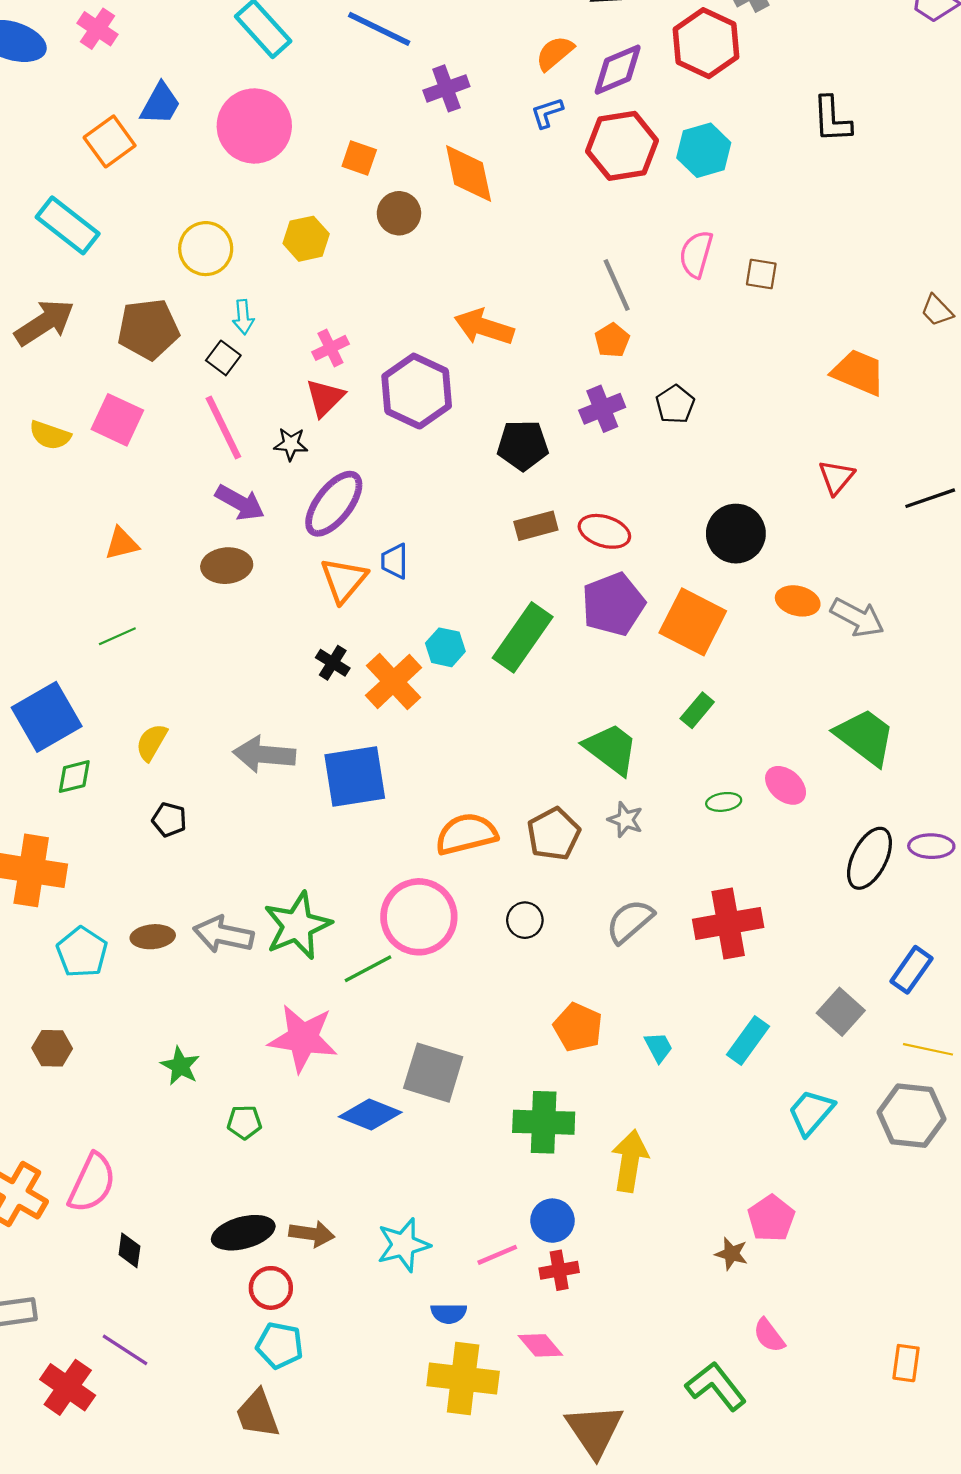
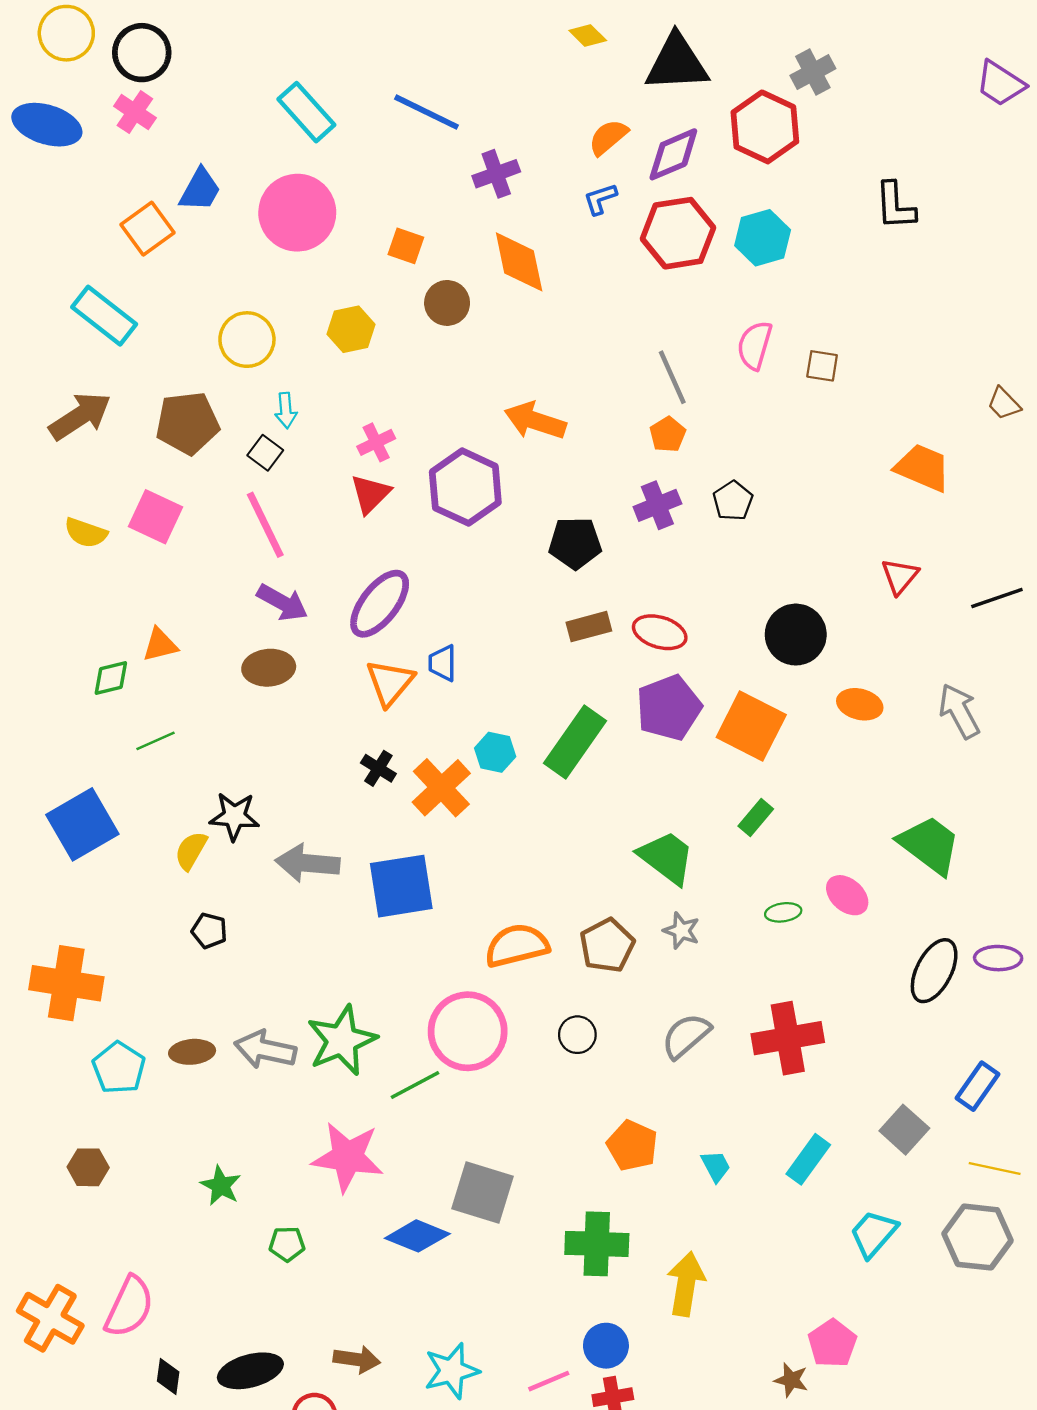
black star: (291, 444) -> (234, 816), moved, size x1.4
gray arrow: (857, 617) -> (959, 711), moved, turned -146
green diamond: (74, 777) -> (111, 678), moved
black ellipse: (243, 1233) -> (250, 1371), moved

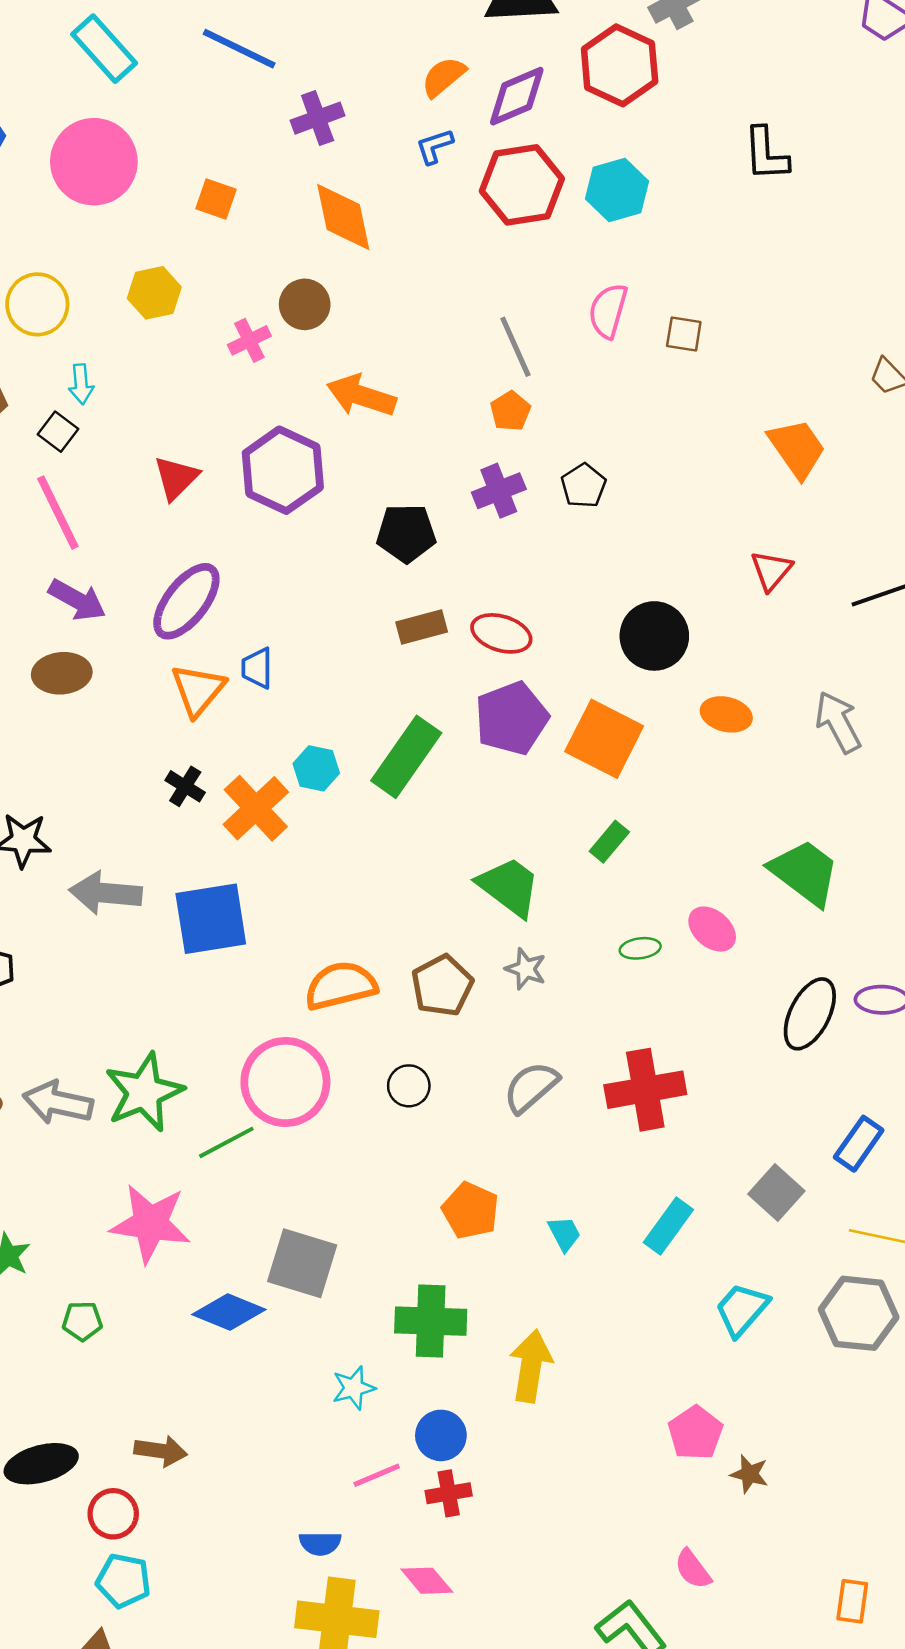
brown circle: (447, 303) -> (305, 304), moved
pink cross: (376, 442) -> (249, 340), moved
orange trapezoid: (923, 468) -> (797, 448), turned 32
cyan star: (452, 1371) -> (354, 1388), moved, size x0.7
brown star: (791, 1380) -> (749, 1474), moved

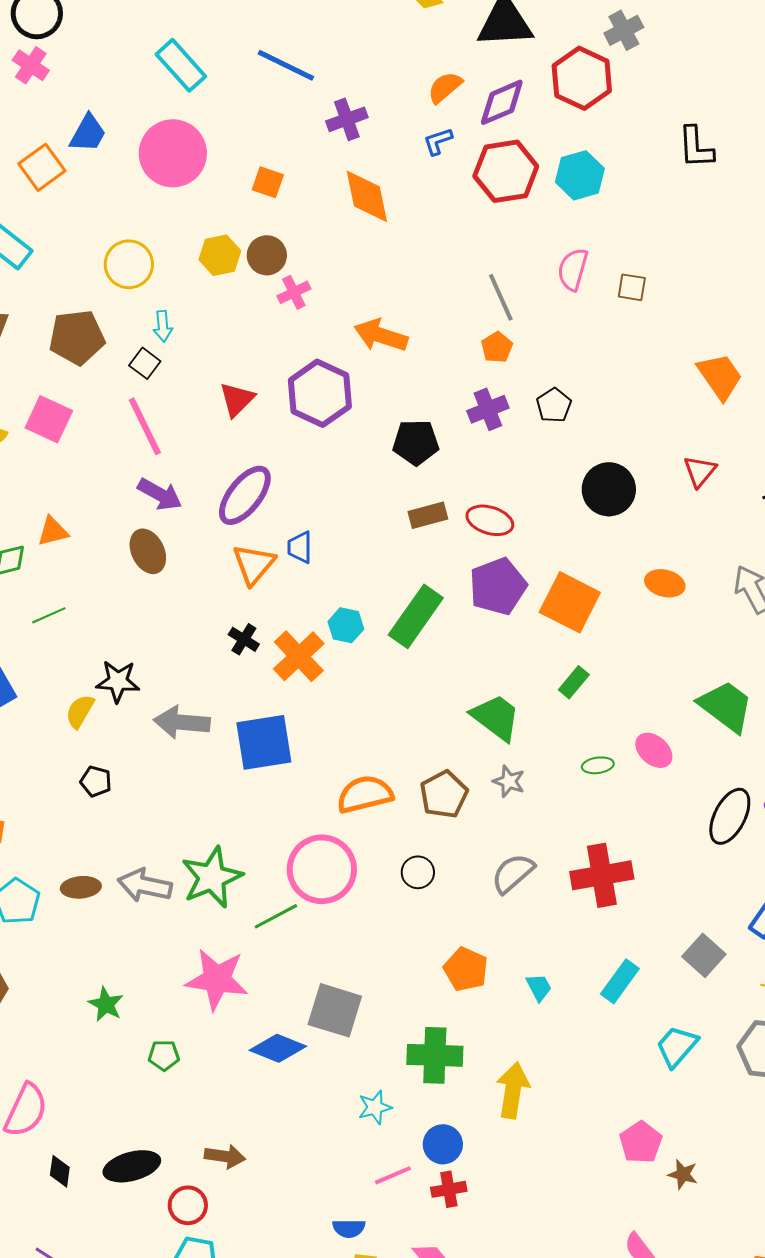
brown circle: (305, 304) -> (267, 255), moved
black circle: (654, 636) -> (609, 489), moved
brown ellipse: (62, 673) -> (148, 551), turned 69

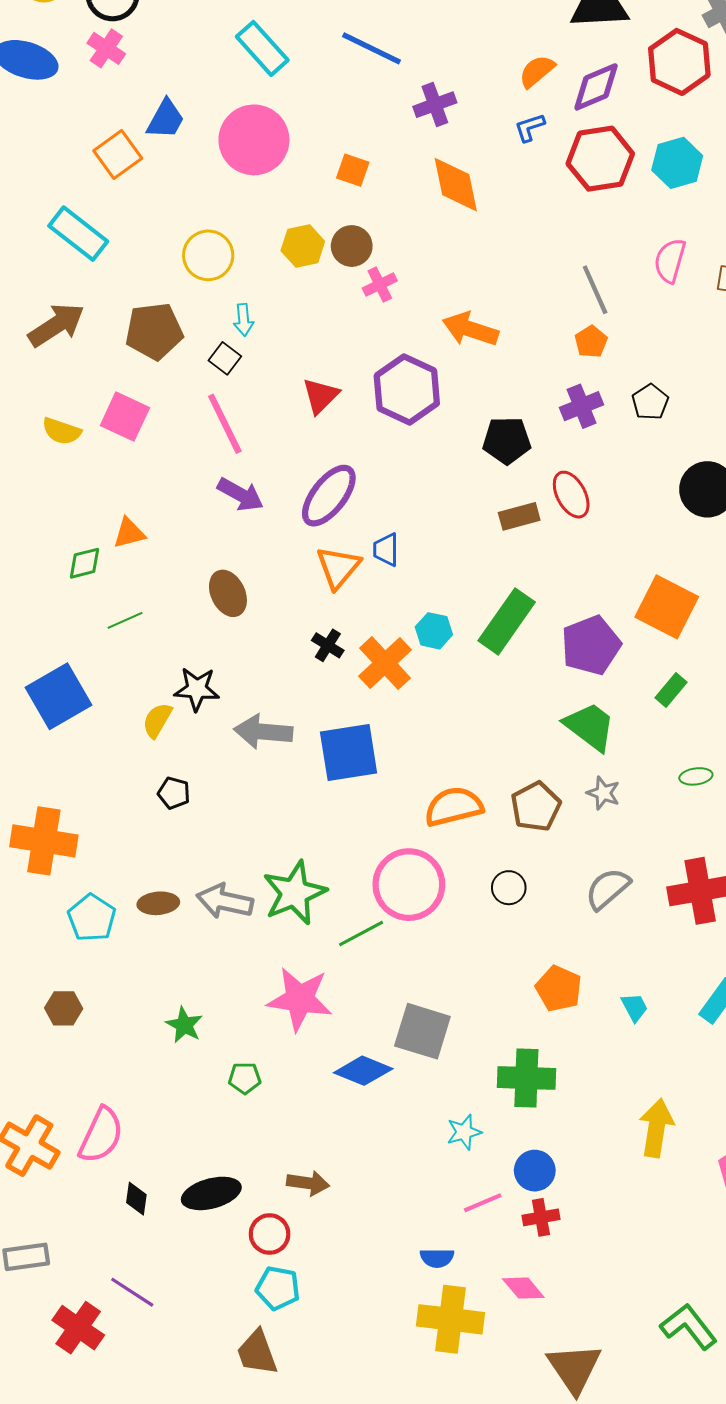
red ellipse: (490, 520) -> (571, 495), moved, turned 45
brown ellipse: (148, 551) -> (228, 593), moved
purple pentagon: (498, 586) -> (591, 645), moved
yellow arrow: (513, 1090) -> (656, 1128), moved

